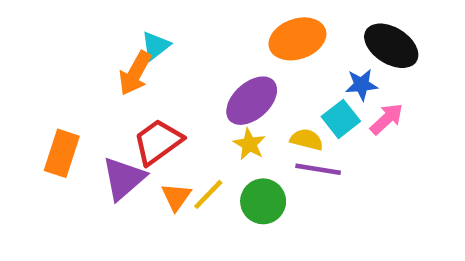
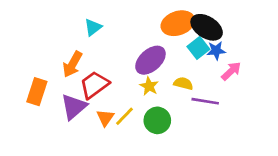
black ellipse: (391, 46) -> (207, 27), moved
orange arrow: (135, 73) -> (72, 64), moved
cyan square: (341, 119) -> (198, 48), moved
purple line: (318, 169) -> (205, 101), moved

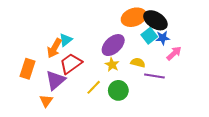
cyan triangle: (93, 27) -> (66, 40), moved
orange triangle: (105, 118) -> (46, 101), moved

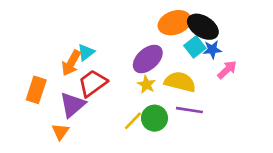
yellow semicircle: (138, 63) -> (180, 82), size x1.6
purple line: (154, 76) -> (189, 110), moved
yellow line: (94, 87) -> (133, 121), moved

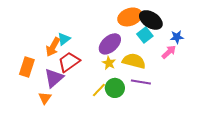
blue star: (212, 50) -> (177, 37), moved

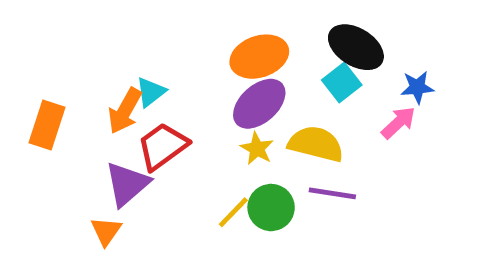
orange ellipse: (130, 17) -> (259, 57), moved
orange rectangle: (27, 67) -> (47, 125), moved

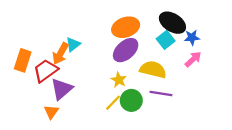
blue star: (417, 87) -> (192, 38), moved
red trapezoid: (163, 146) -> (46, 71), moved
yellow star: (257, 149) -> (119, 80), moved

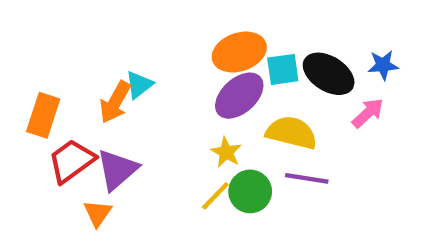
black ellipse: (172, 23) -> (329, 74), moved
blue star: (192, 38) -> (383, 65), moved
cyan square: (166, 40) -> (283, 69), moved, turned 30
red trapezoid: (46, 71) -> (72, 161), moved

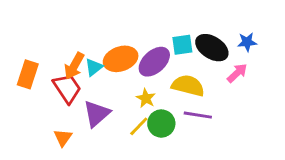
orange ellipse: (239, 52) -> (121, 59), moved
cyan triangle: (139, 85) -> (94, 67), moved
red trapezoid: (72, 161) -> (67, 88), moved, turned 92
purple triangle: (117, 170) -> (97, 114), moved

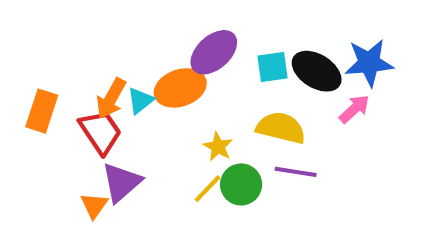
blue star: (247, 42) -> (369, 63), size x1.6
purple ellipse: (154, 62) -> (214, 52), moved
purple triangle: (97, 114) -> (121, 182), moved

